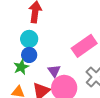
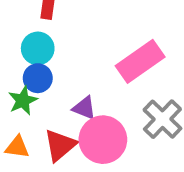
purple triangle: (54, 71) -> (84, 108), turned -32

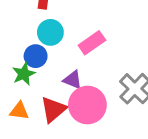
cyan circle: (38, 48) -> (50, 32), moved
pink rectangle: (140, 61) -> (92, 43), moved, size x0.7

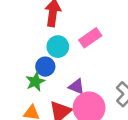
pink rectangle: (92, 43) -> (90, 38), moved

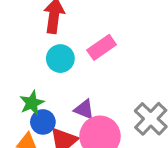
blue circle: (45, 67) -> (43, 122), moved

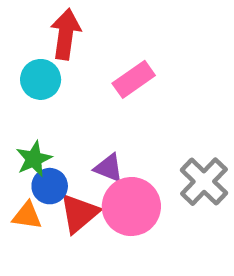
cyan circle: (60, 59) -> (41, 79), moved

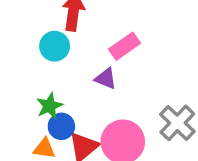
purple triangle: (109, 168) -> (106, 79), moved

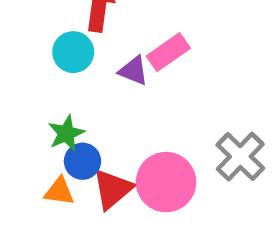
purple triangle: (106, 79) -> (134, 71), moved

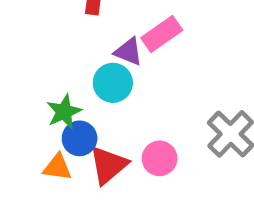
cyan circle: (73, 52) -> (113, 83), moved
pink circle: (166, 182) -> (160, 158), size x0.6

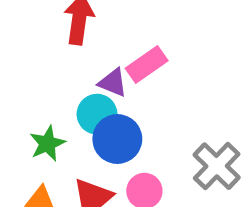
blue circle: (80, 138) -> (117, 139), moved, size x1.4

